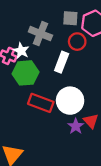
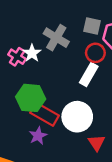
white rectangle: (62, 62) -> (89, 75), moved
green hexagon: (26, 73) -> (31, 98), moved
purple star: (76, 126) -> (38, 136), moved

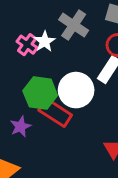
white circle: (77, 117) -> (76, 90), moved
purple star: (38, 136) -> (21, 127), moved

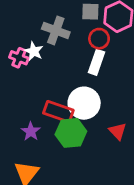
white circle: (76, 90) -> (84, 103), moved
green hexagon: (40, 93) -> (71, 133), moved

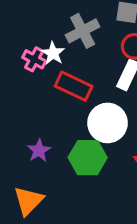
gray cross: (56, 30) -> (83, 31), turned 36
red rectangle: (58, 112) -> (74, 86), moved

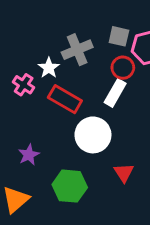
pink cross: (34, 59) -> (24, 85), moved
green hexagon: (88, 158) -> (70, 186), moved

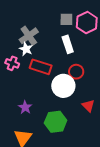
gray cross: (77, 50) -> (29, 36), moved
red circle: (123, 68) -> (76, 72), moved
white rectangle: (115, 93) -> (68, 44), moved, turned -36

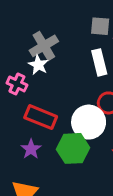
red rectangle: (41, 67) -> (41, 117), moved
green hexagon: (56, 122) -> (73, 148), moved

